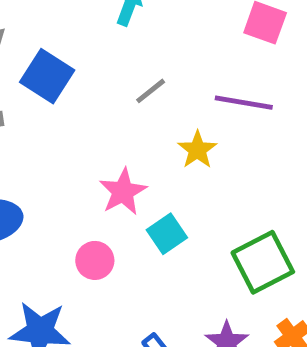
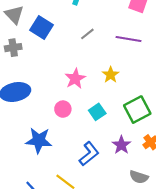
yellow star: (197, 150) -> (111, 75), moved
cyan square: (167, 234) -> (97, 112), moved

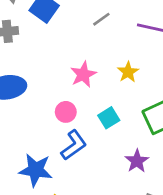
blue star: (39, 140) -> (36, 170), moved
blue L-shape: (89, 154) -> (74, 145), moved

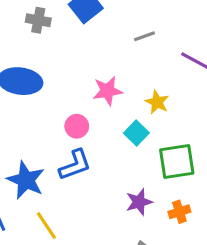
yellow star: (128, 72) -> (157, 102), turned -30
cyan square: (109, 118) -> (136, 133), moved, turned -30

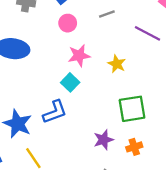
pink circle: (77, 126) -> (68, 23), moved
cyan square: (136, 133) -> (70, 82), moved

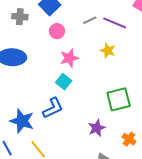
purple line: (147, 33) -> (115, 23), moved
yellow star: (117, 64) -> (108, 51), moved
orange cross: (134, 147) -> (129, 139), moved, turned -32

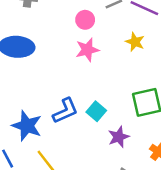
pink circle: (57, 31) -> (85, 20), moved
cyan square: (64, 82) -> (96, 111), moved

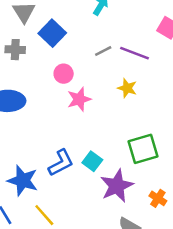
pink circle: (85, 20) -> (64, 74), moved
purple star: (119, 137) -> (117, 186), size x1.5

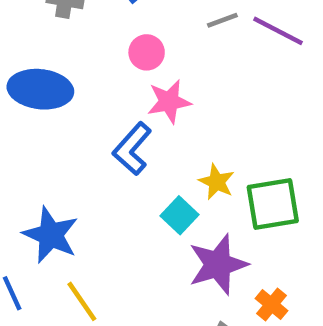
yellow star: (127, 88) -> (217, 182), moved
blue L-shape: (61, 163) -> (132, 149), moved, turned 152
orange cross: (158, 198) -> (271, 305), moved

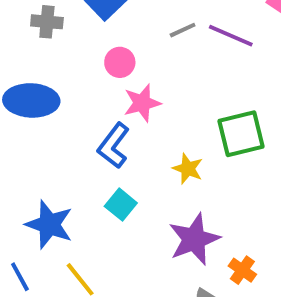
green square: (273, 204) -> (241, 134), moved
cyan square: (179, 215) -> (121, 205), moved

